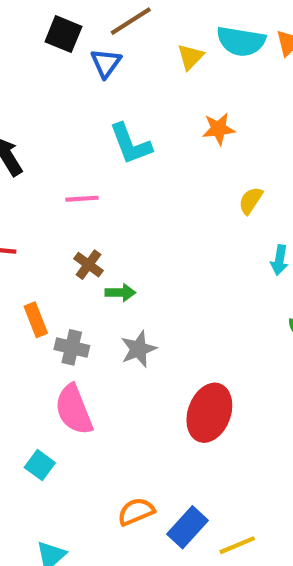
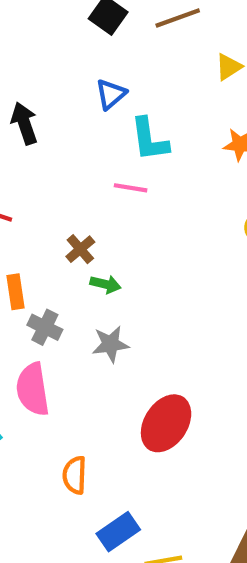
blue triangle: (106, 63) -> (111, 94), moved
pink line: (82, 199) -> (131, 188), moved
orange semicircle: (136, 512) -> (75, 475), moved, turned -78

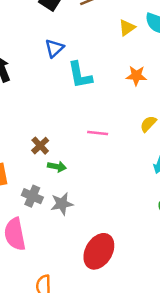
pink line: (131, 188) -> (98, 133), moved
gray cross: (45, 327) -> (32, 196), moved

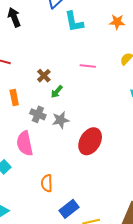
green arrow: (57, 167) -> (57, 92), turned 120
red ellipse: (99, 251) -> (90, 141), moved

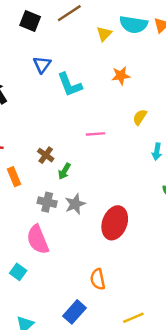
orange rectangle: (14, 97) -> (14, 177), moved
orange semicircle: (47, 183) -> (98, 279), moved
blue rectangle: (69, 209) -> (75, 312), moved

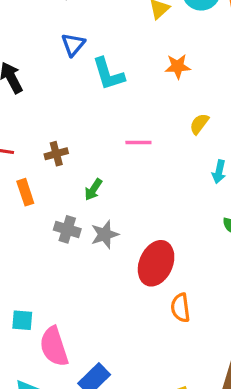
brown cross: (46, 155) -> (56, 154), moved, turned 35
pink semicircle: (38, 240) -> (54, 347), moved
cyan square: (18, 272) -> (22, 320), turned -35
orange semicircle: (98, 279) -> (180, 308), moved

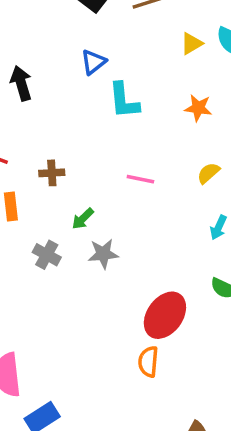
gray star: (105, 234) -> (103, 254), moved
red ellipse: (156, 263) -> (165, 315), moved

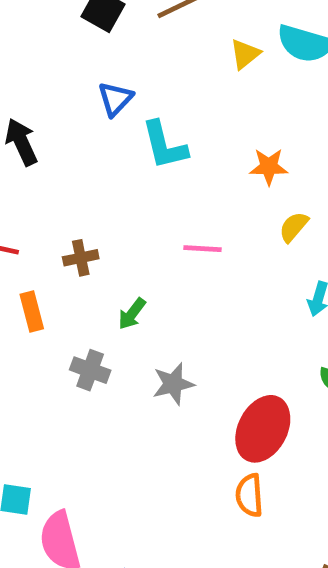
orange star: (198, 108) -> (269, 167), moved
gray star: (103, 254) -> (173, 384), moved

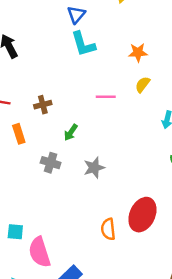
blue triangle: (115, 99) -> (76, 15), moved
yellow semicircle: (294, 227) -> (143, 85), moved
red ellipse: (263, 429) -> (142, 215), moved
orange semicircle: (249, 495) -> (108, 229), moved

